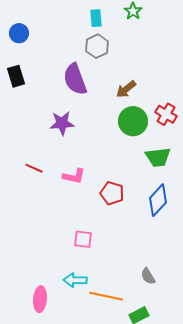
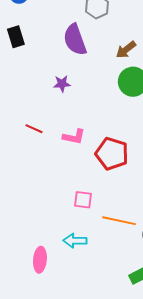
purple star: (62, 123) -> (62, 84), size x0.7
red pentagon: (112, 193) -> (112, 154), size x1.4
orange line: (106, 296) -> (119, 221), moved

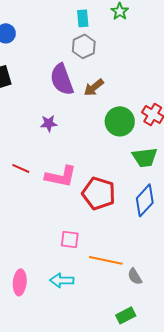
brown arrow: (126, 50) -> (94, 87), moved
pink L-shape: (74, 137) -> (61, 176), size x1.4
pink ellipse: (40, 260) -> (20, 282), moved

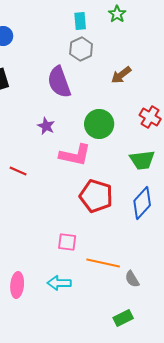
brown arrow: (94, 87) -> (121, 75), moved
green circle: (120, 121) -> (99, 124), moved
purple star: (49, 123) -> (46, 126), turned 30
pink L-shape: (61, 176) -> (75, 155), moved

